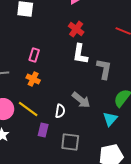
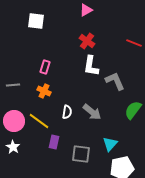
gray L-shape: (104, 69) -> (115, 81), turned -35
white semicircle: (60, 111) -> (67, 112), moved
cyan triangle: (110, 119) -> (110, 144), moved

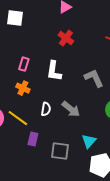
white L-shape: (91, 66) -> (54, 71), moved

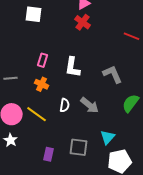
red cross: (66, 38) -> (83, 22), moved
purple rectangle: (33, 139) -> (49, 154), moved

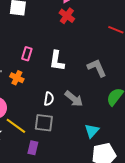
orange cross: (42, 84) -> (17, 78), moved
yellow line: (37, 114) -> (16, 126), moved
gray square: (79, 147) -> (44, 123), moved

